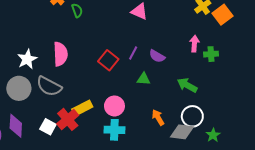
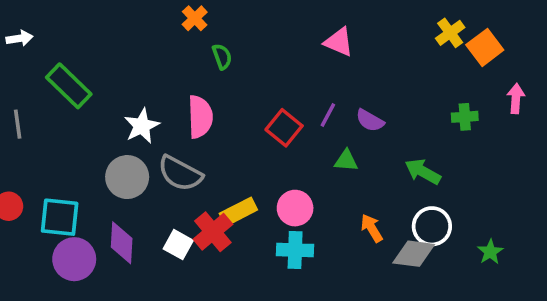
green semicircle: (77, 10) -> (222, 57), moved
pink arrow: (194, 44) -> (516, 99), moved
green star: (213, 135) -> (490, 252), moved

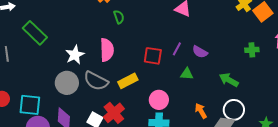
red square: (284, 128) -> (153, 56), turned -30
yellow rectangle: (238, 212) -> (128, 81), moved

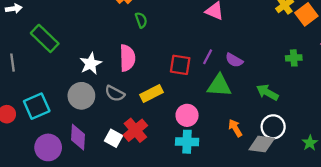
green triangle: (187, 74) -> (219, 85), size x1.6
gray semicircle: (96, 81) -> (115, 94), size x0.7
cyan square: (30, 105) -> (37, 106), moved, turned -30

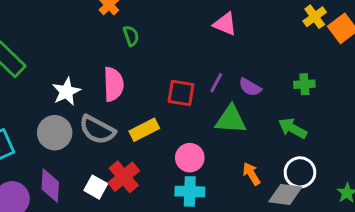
green cross: (294, 58) -> (304, 84), moved
gray semicircle: (115, 94) -> (97, 130), size x1.4

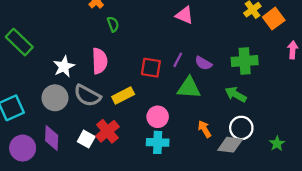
green cross: (304, 84) -> (245, 61), size x1.6

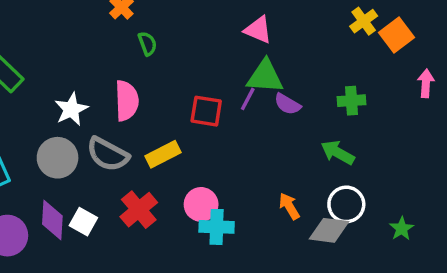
green cross: (245, 61) -> (351, 101), size x0.7
green triangle: (189, 88) -> (265, 76), moved
pink circle: (158, 117) -> (201, 204), moved
white square: (86, 139) -> (83, 222), moved

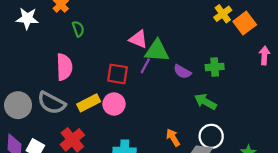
pink triangle: (258, 30) -> (138, 39), moved
purple semicircle: (288, 104) -> (182, 72), moved
white star: (71, 109) -> (27, 18), moved, turned 30
pink circle: (201, 204) -> (114, 104), moved

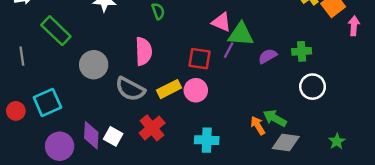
pink arrow: (264, 55) -> (354, 26), moved
purple semicircle: (182, 72) -> (268, 56), turned 120
green arrow: (205, 102) -> (275, 118), moved
gray circle: (18, 105) -> (94, 65), moved
white circle: (211, 136) -> (313, 87), moved

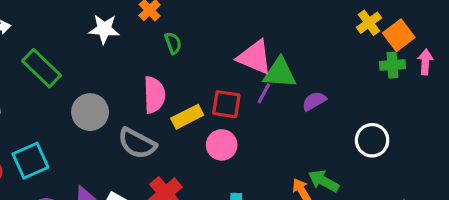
pink triangle: (221, 22) -> (255, 57), size x1.4
green cross: (302, 51) -> (392, 65), moved
yellow rectangle: (169, 89) -> (187, 117), moved

